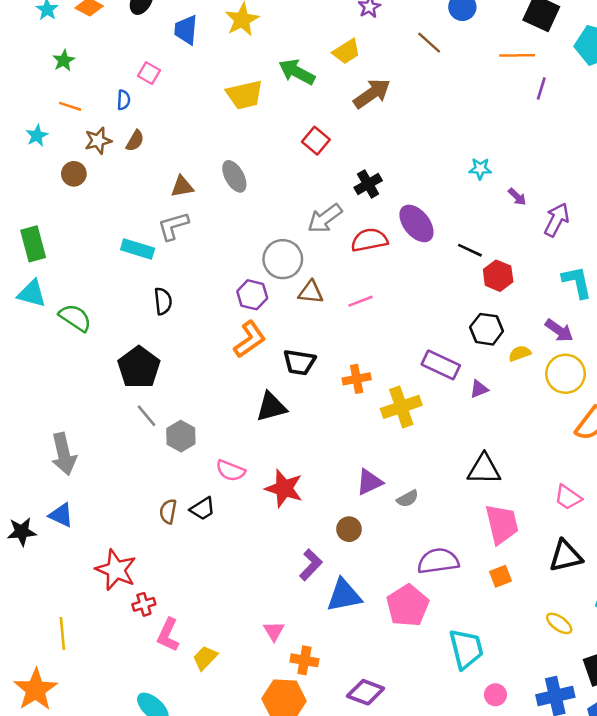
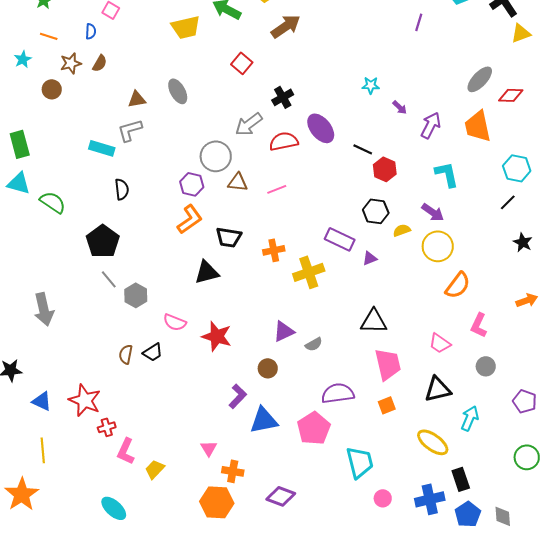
blue triangle: (61, 515) -> (42, 401), moved
yellow ellipse: (559, 623) -> (433, 442), size x1.5

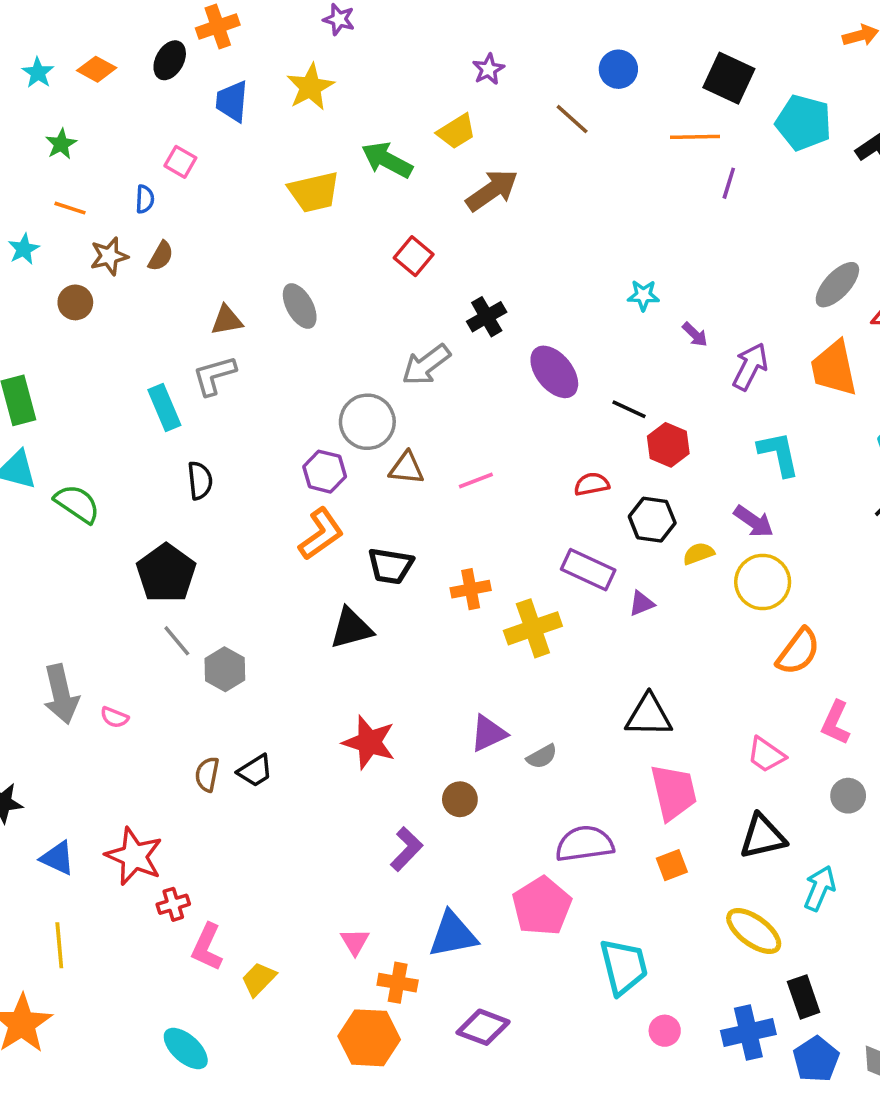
red semicircle: (284, 141) -> (592, 484), moved, size x0.7
cyan rectangle: (102, 148) -> (164, 408), turned 50
pink semicircle: (175, 322) -> (114, 717), moved, size x0.7
blue triangle: (264, 420) -> (453, 935), moved

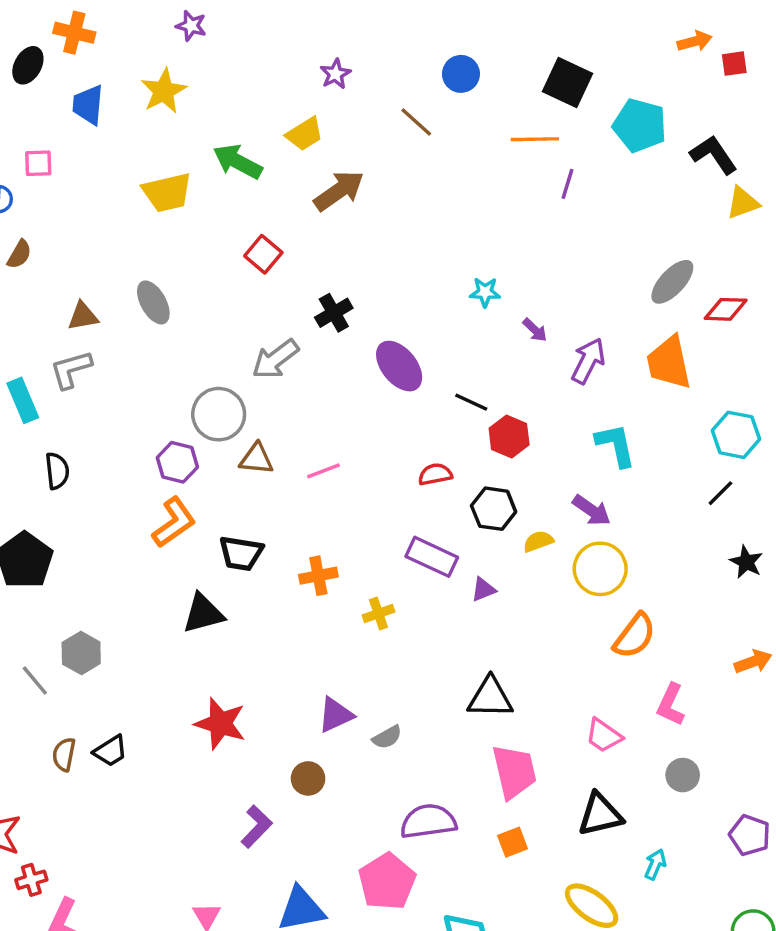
orange cross: (218, 26) -> (74, 33), turned 33
pink square: (180, 162) -> (38, 163), turned -32
yellow cross: (533, 628) -> (378, 613), size x0.6
gray line: (177, 641) -> (35, 681), moved
cyan arrow: (820, 888) -> (655, 864), size x0.7

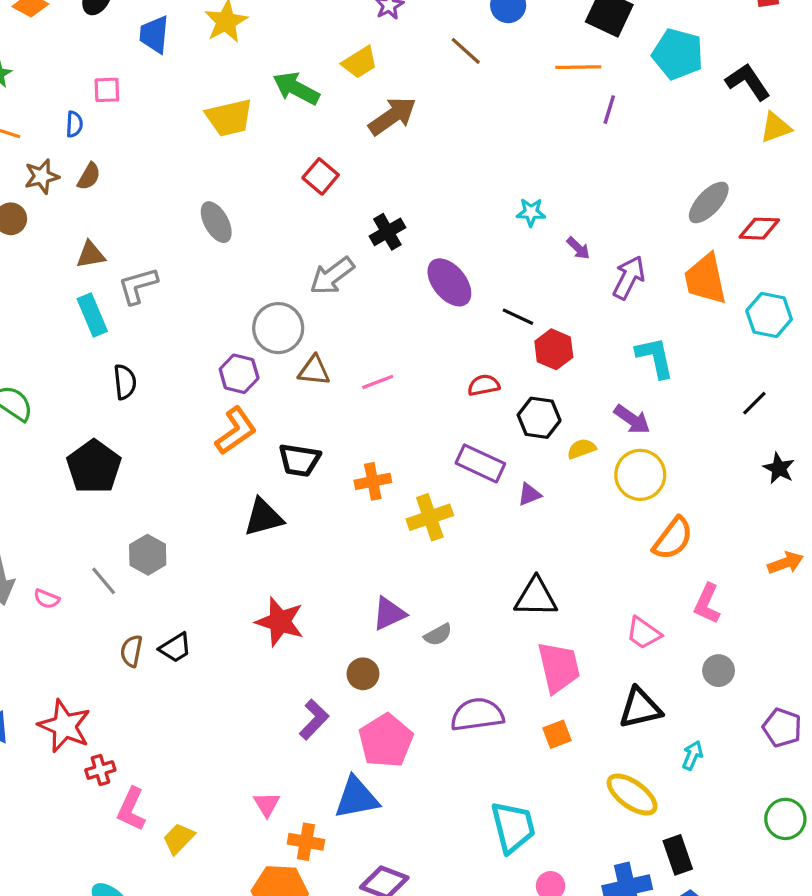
brown triangle: (83, 316) -> (91, 255), moved
cyan hexagon: (736, 435) -> (769, 315), moved
yellow cross: (378, 613) -> (430, 517), size x1.5
pink pentagon: (387, 882) -> (386, 741), moved

